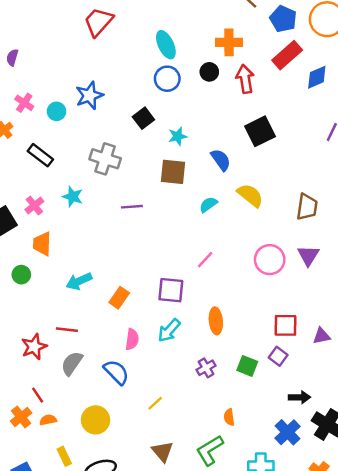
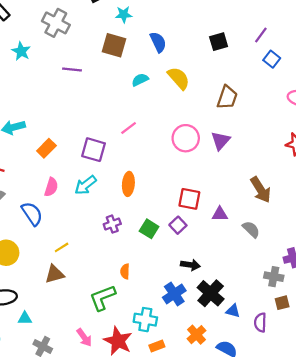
black square: (260, 131) -> (219, 42), moved, size x0.7
brown triangle: (162, 451) -> (54, 274), moved, turned 45

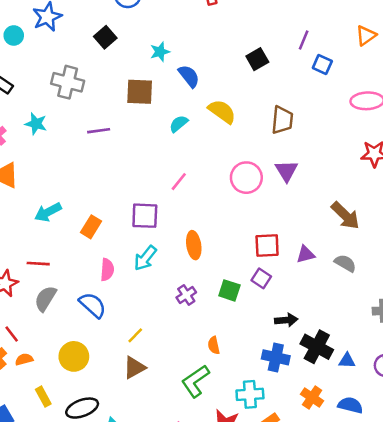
cyan star: (124, 14) -> (160, 52), moved
blue cross: (174, 294) -> (276, 357), turned -30

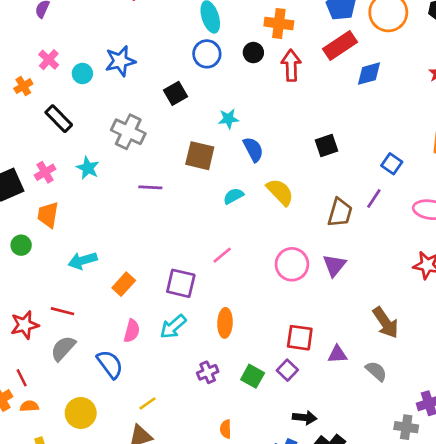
purple line: (304, 40) -> (374, 199), moved

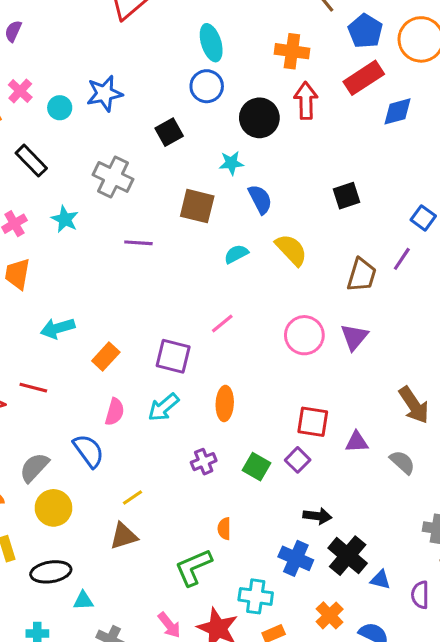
black circle: (253, 53) -> (259, 118), moved, size x1.6
gray semicircle: (63, 348) -> (34, 468), moved

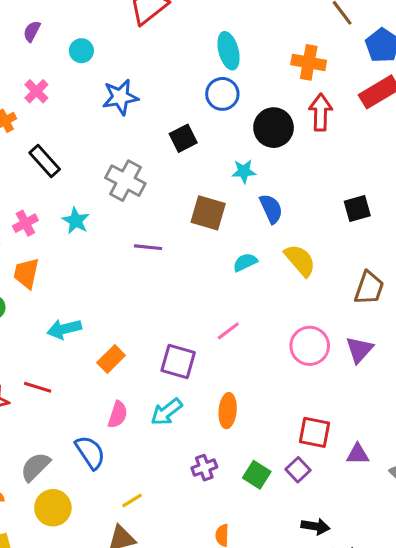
cyan circle: (60, 108) -> (81, 51), moved

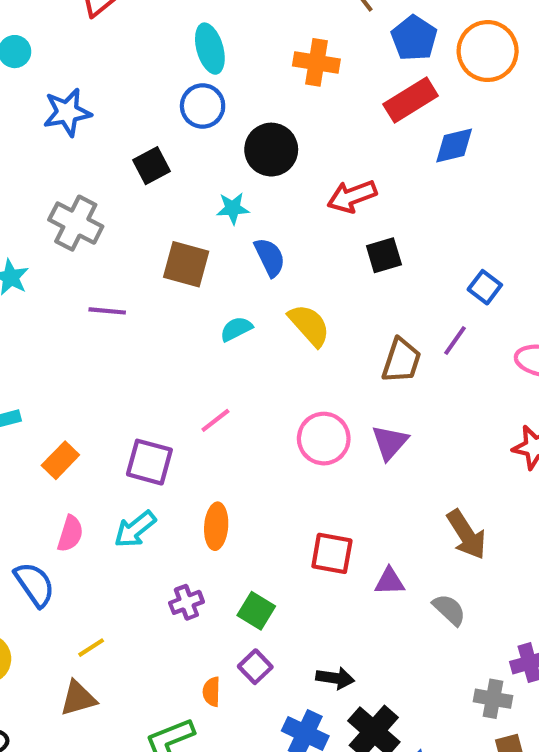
red arrow: (321, 112) -> (352, 196), moved, turned -111
purple square: (298, 470) -> (255, 667), moved

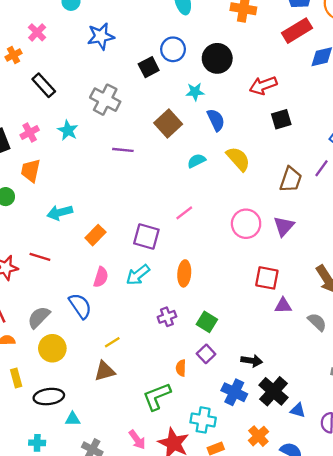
blue circle: (203, 106) -> (173, 49), moved
brown square: (186, 264) -> (168, 124), turned 32
red square: (332, 553) -> (267, 278), moved

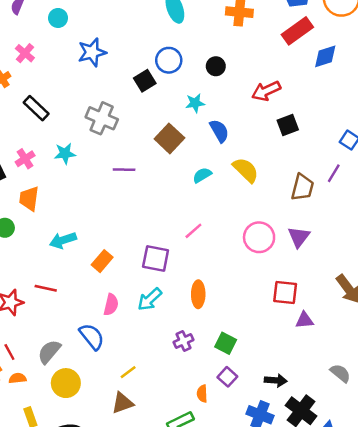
black circle: (217, 58) -> (216, 66), size x0.6
cyan star: (68, 130) -> (65, 153), turned -30
gray semicircle: (317, 322) -> (340, 373), moved

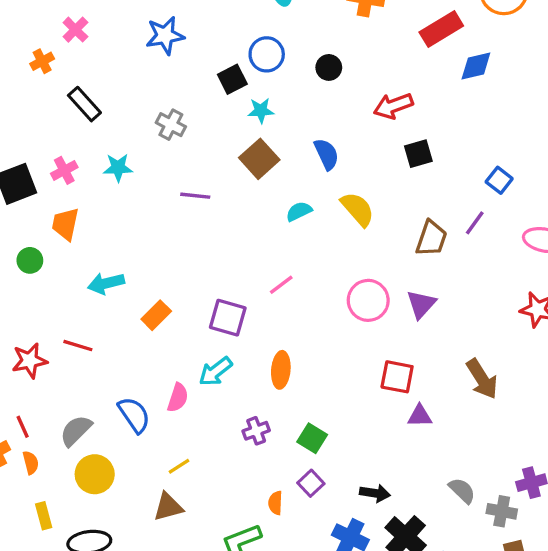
cyan star: (195, 103) -> (261, 111), moved
gray cross: (102, 118) -> (171, 125), size x0.7
pink semicircle: (111, 305) -> (178, 398), moved
orange semicircle: (18, 378) -> (31, 463), turned 77

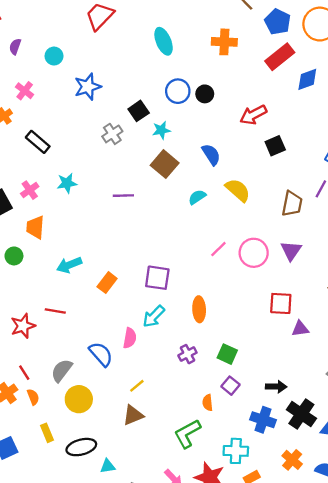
blue circle: (267, 54) -> (178, 91), moved
gray cross: (171, 125) -> (112, 134), moved, turned 36
pink line: (281, 285) -> (218, 249), moved

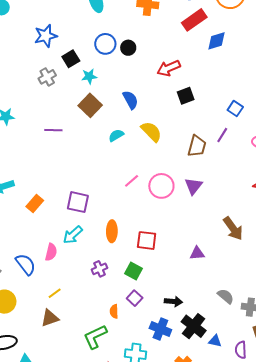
blue star: (88, 87) -> (46, 36), moved
red square: (281, 303) -> (147, 240), moved

